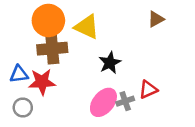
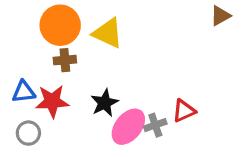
brown triangle: (156, 19) -> (220, 16), moved
brown cross: (52, 49) -> (65, 60), size x0.6
black star: (110, 63) -> (105, 103), moved

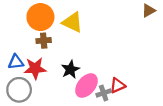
red triangle: (184, 111) -> (117, 86), moved
gray cross: (155, 125) -> (104, 93), moved
gray circle: (28, 133) -> (19, 90), size x1.5

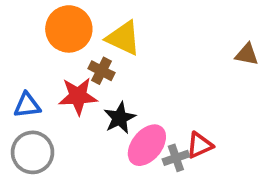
brown triangle: (149, 11) -> (247, 54), moved, turned 40
brown cross: (44, 41) -> (102, 71), moved, turned 32
red star: (35, 68) -> (78, 96), moved

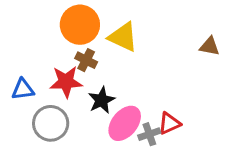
orange circle: (69, 29) -> (80, 25), moved
yellow triangle: (123, 38) -> (123, 37), moved
gray circle: (33, 152) -> (51, 123), moved

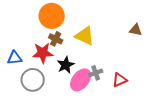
yellow triangle: (123, 37) -> (85, 36), moved
red triangle: (169, 123) -> (120, 80), moved
gray cross: (149, 134) -> (96, 73), moved

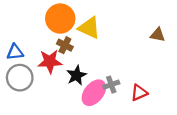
yellow triangle: (85, 36) -> (89, 28), moved
blue triangle: (15, 58) -> (15, 52), moved
gray circle: (33, 80) -> (20, 78), moved

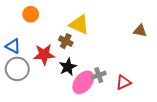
orange circle: (60, 19) -> (31, 14), moved, size x0.6
brown cross: (65, 45) -> (66, 41), moved
blue triangle: (15, 52) -> (13, 46), turned 35

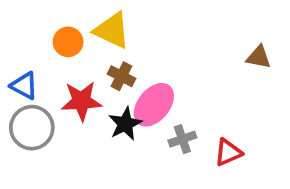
orange circle: (31, 14) -> (68, 42), moved
yellow triangle: (79, 25) -> (112, 30), moved
pink ellipse: (83, 82) -> (154, 105), moved

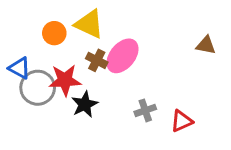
pink ellipse: (154, 105) -> (123, 56), moved
black star: (125, 124) -> (85, 104), moved
gray circle: (32, 128) -> (38, 88), moved

